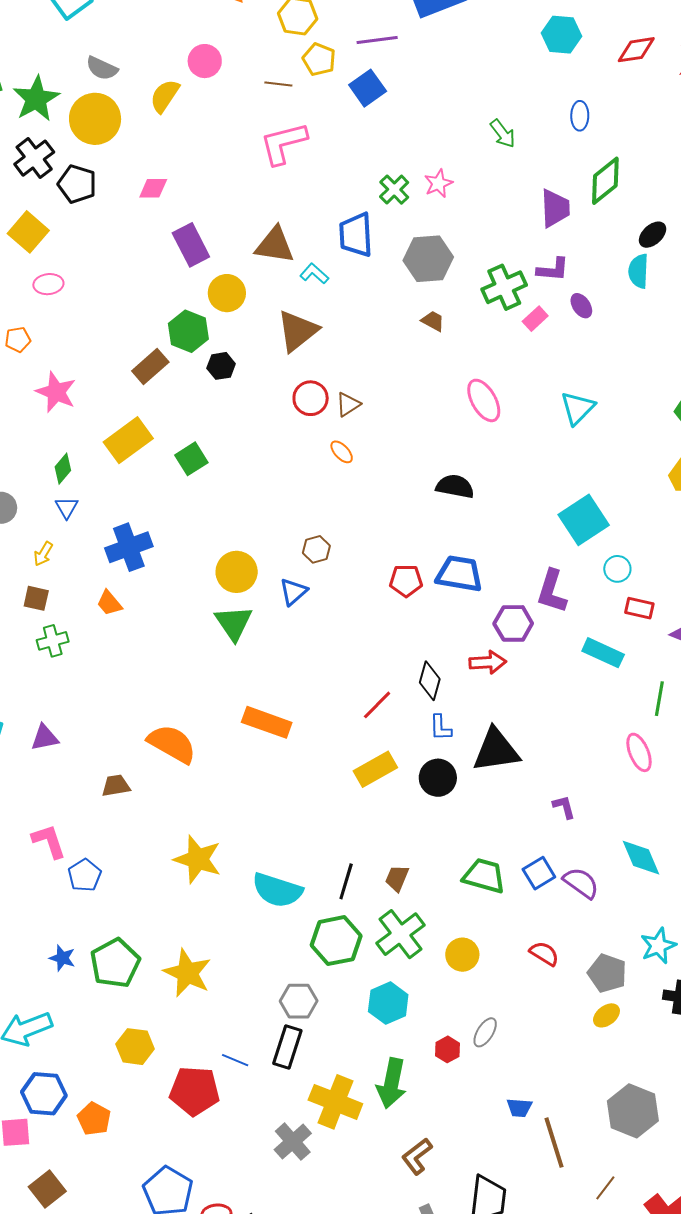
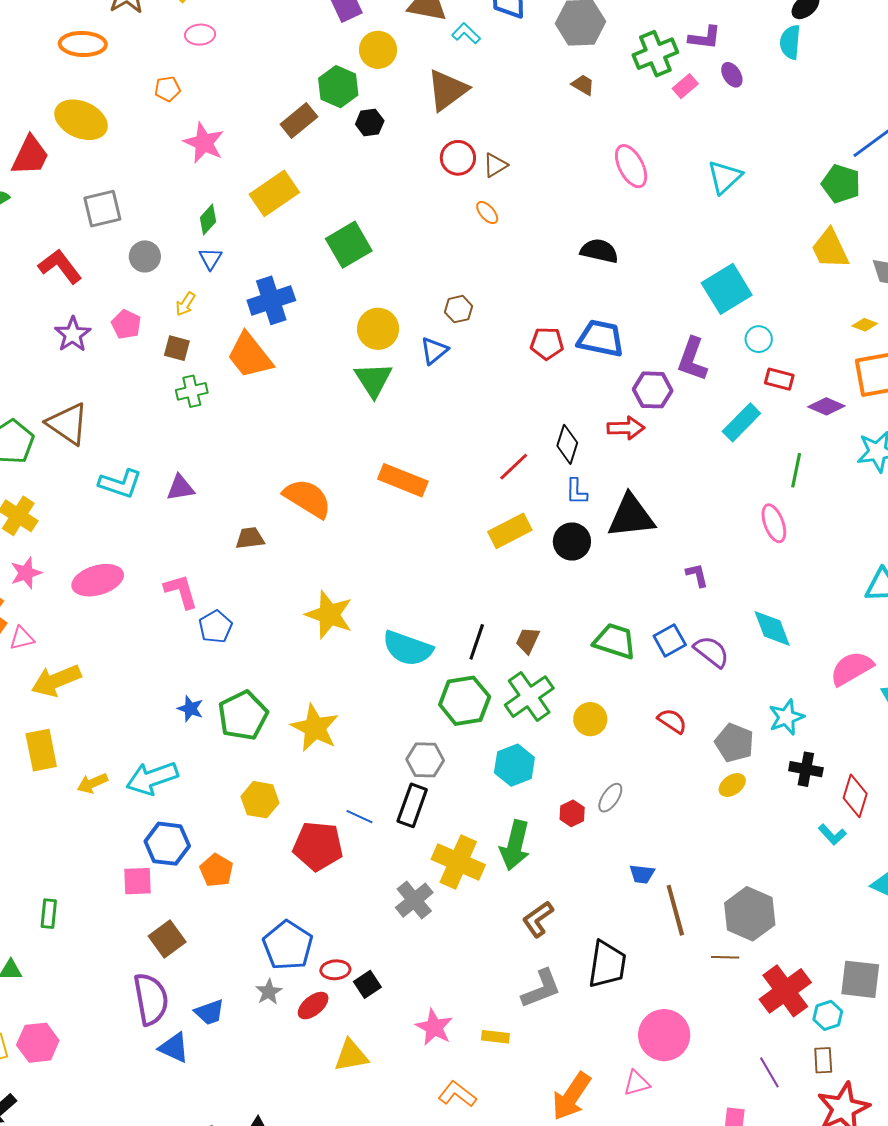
green square: (191, 459) -> (349, 245), moved, size x1.4
orange trapezoid: (109, 603) -> (250, 356), size x1.8
cyan rectangle: (603, 653) -> (741, 422), turned -72
gray hexagon: (633, 1111) -> (750, 914), moved
brown line: (605, 1188) -> (725, 957), turned 52

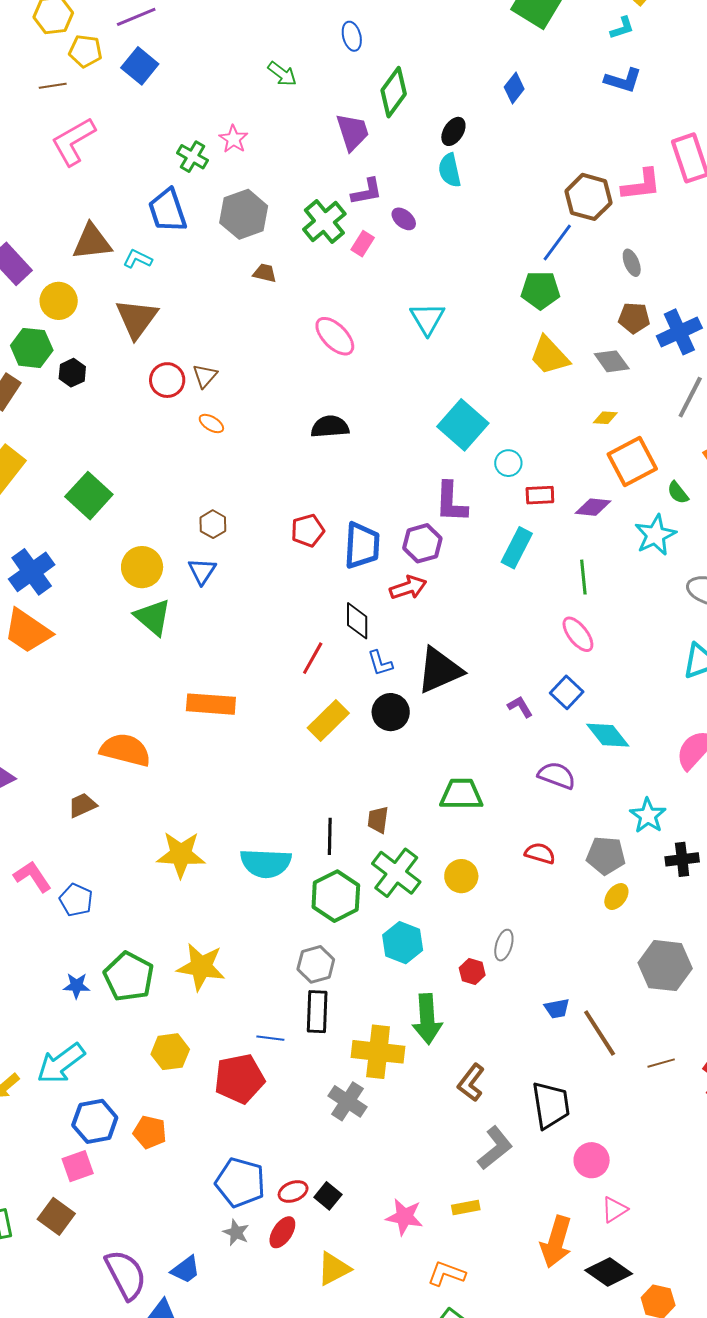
blue trapezoid: (601, 338) -> (362, 545), moved, turned 99
blue square: (670, 640) -> (567, 692), moved
gray hexagon: (750, 914) -> (665, 966), moved
brown square: (167, 939) -> (56, 1216), moved
pink circle: (664, 1035) -> (592, 1160), moved, size x0.7

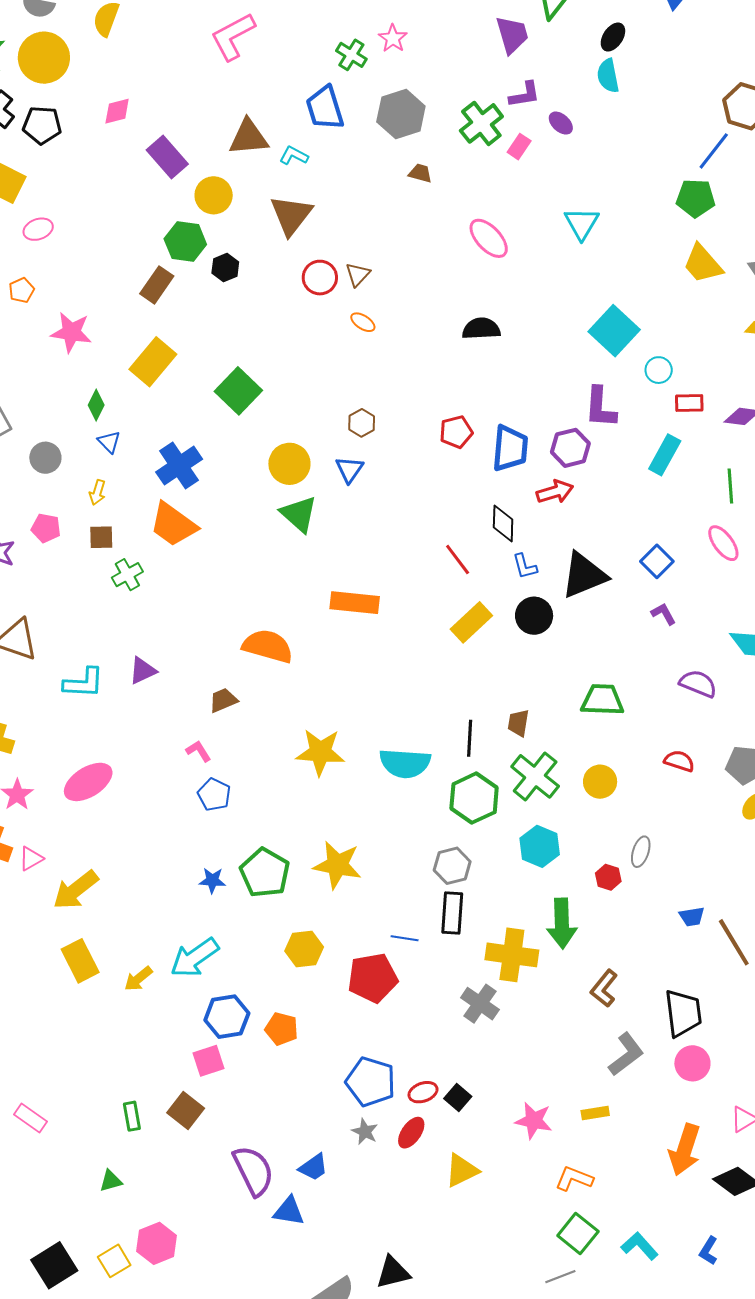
red line: (313, 658) -> (458, 559), turned -68
blue square: (567, 692) -> (657, 561), moved
pink L-shape: (32, 877) -> (199, 751), moved, size x0.7
pink circle: (592, 1160) -> (692, 1063), moved

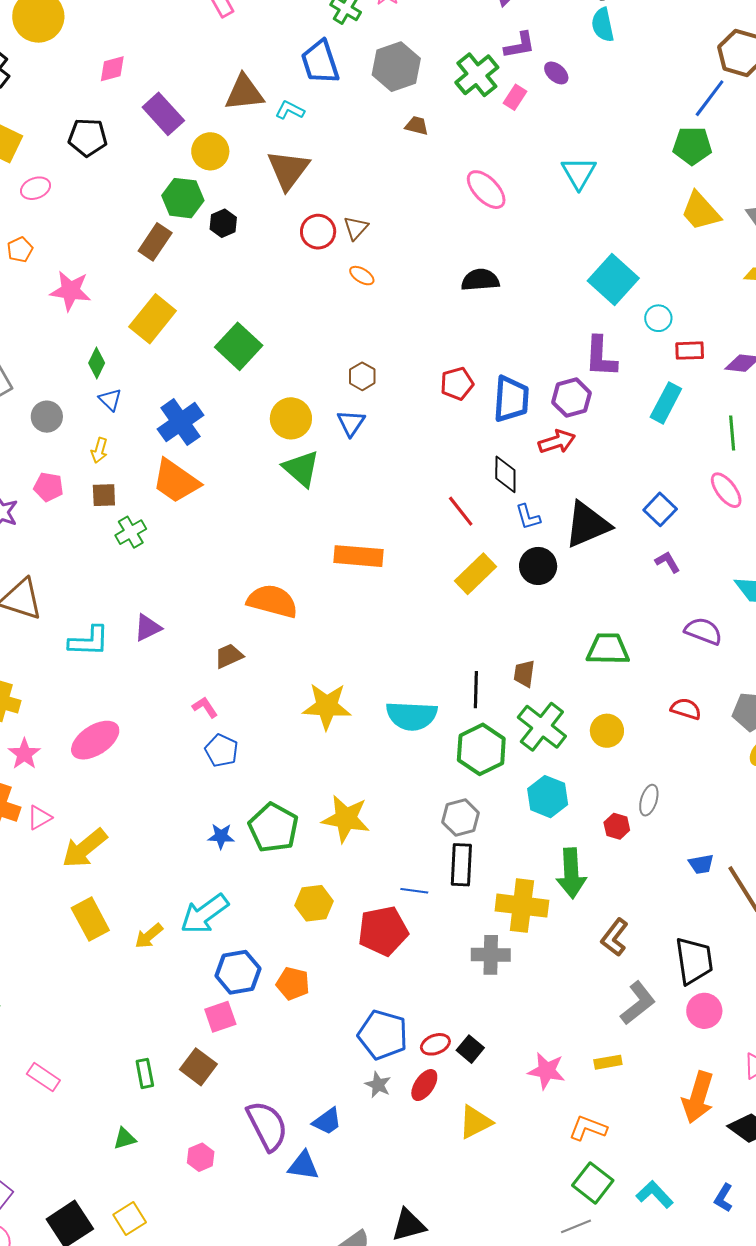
black pentagon: (42, 125) -> (88, 137), moved
gray cross: (480, 1004) -> (491, 955), turned -33
pink hexagon: (157, 1243) -> (201, 1157), moved, size x0.7

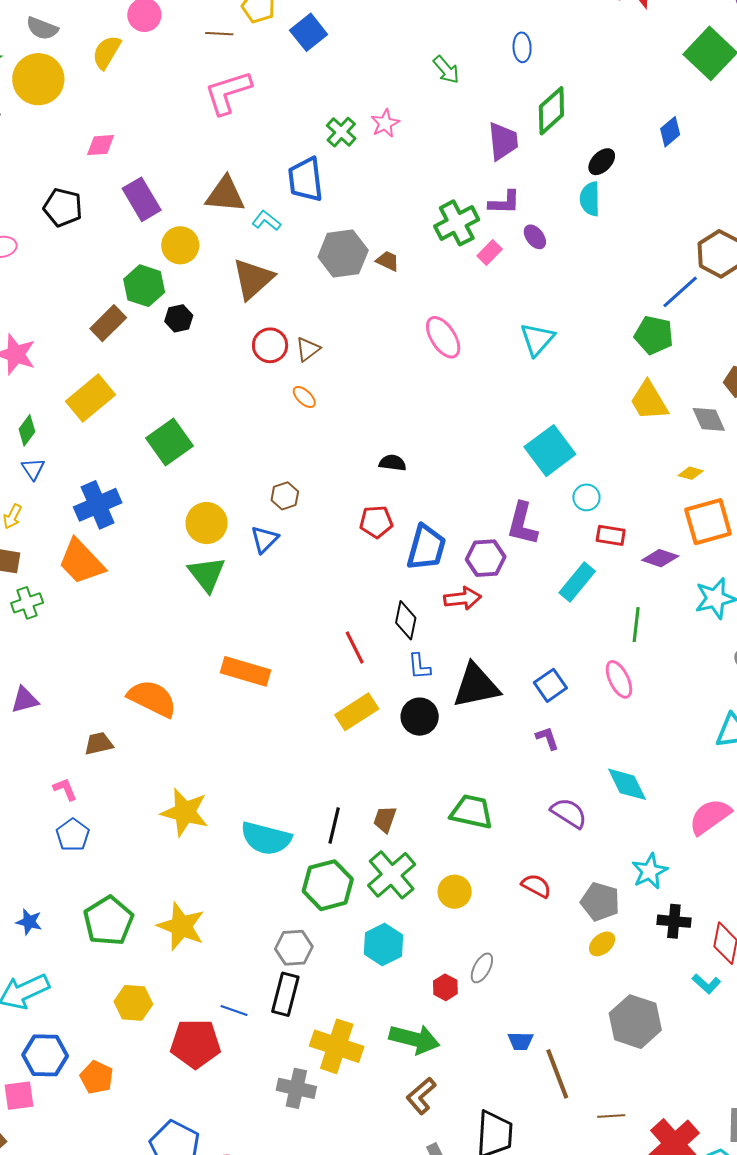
gray hexagon: (396, 67) -> (343, 254), moved
black semicircle: (480, 280) -> (393, 463), moved, size x0.7
blue star: (221, 836) -> (29, 922), moved
green arrow: (571, 873) -> (414, 1039), moved, turned -84

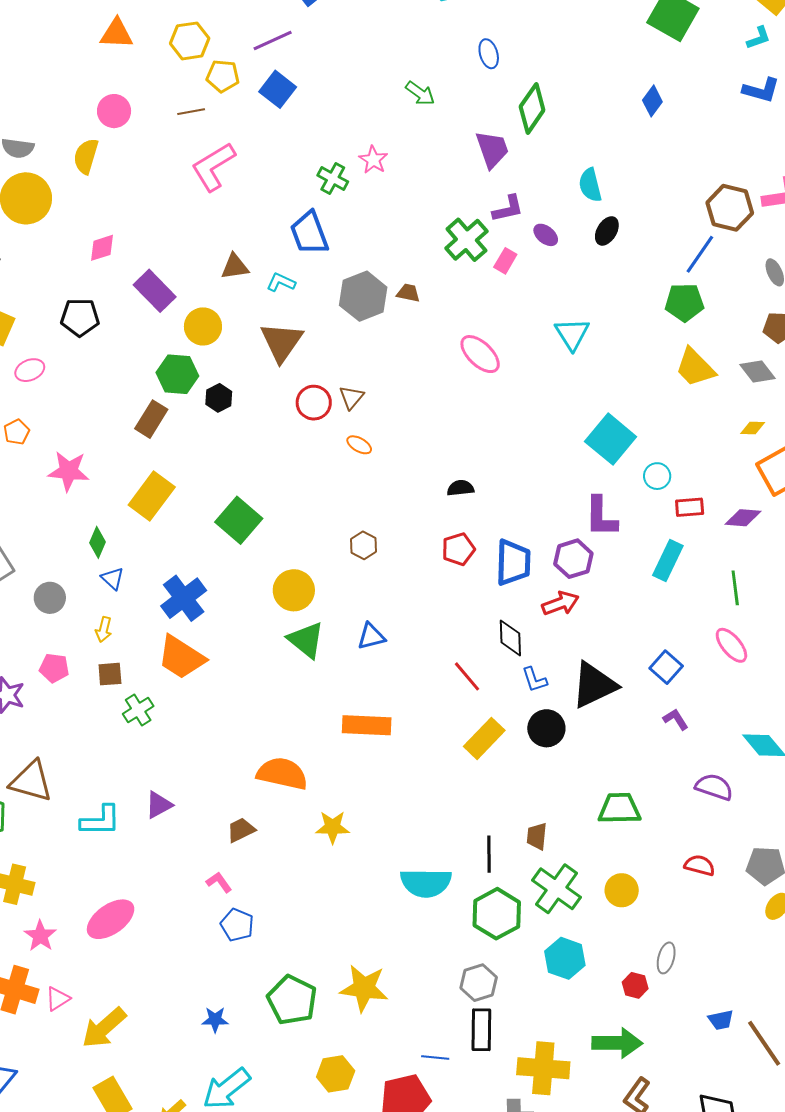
black ellipse: (602, 162) -> (607, 231), moved
brown triangle: (225, 195) -> (235, 267), size x0.7
blue triangle: (264, 539) -> (371, 636), moved, turned 44
yellow star: (185, 812) -> (333, 827), moved, size x0.7

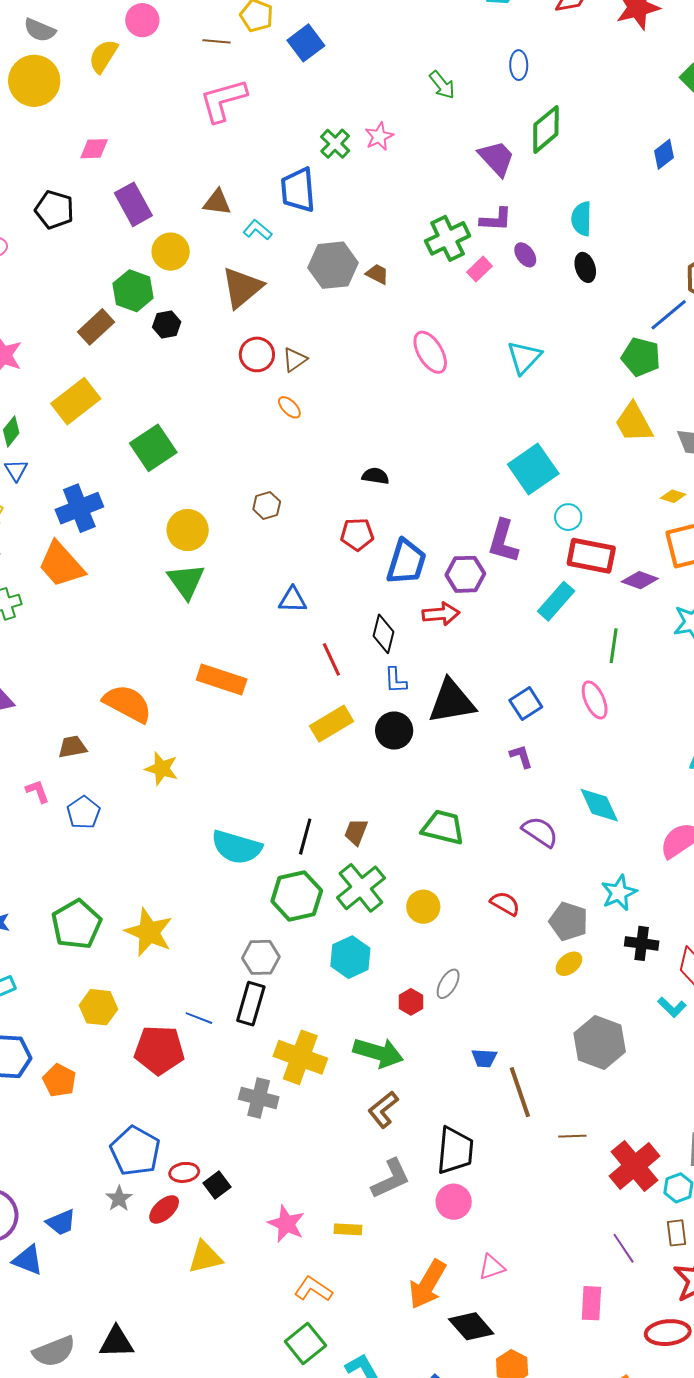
purple trapezoid: (492, 149) -> (497, 158), turned -39
black ellipse: (607, 231) -> (585, 267), turned -64
red rectangle: (690, 507) -> (591, 556), size x1.6
blue triangle: (371, 636) -> (293, 600), moved
blue pentagon: (237, 925) -> (83, 812), moved

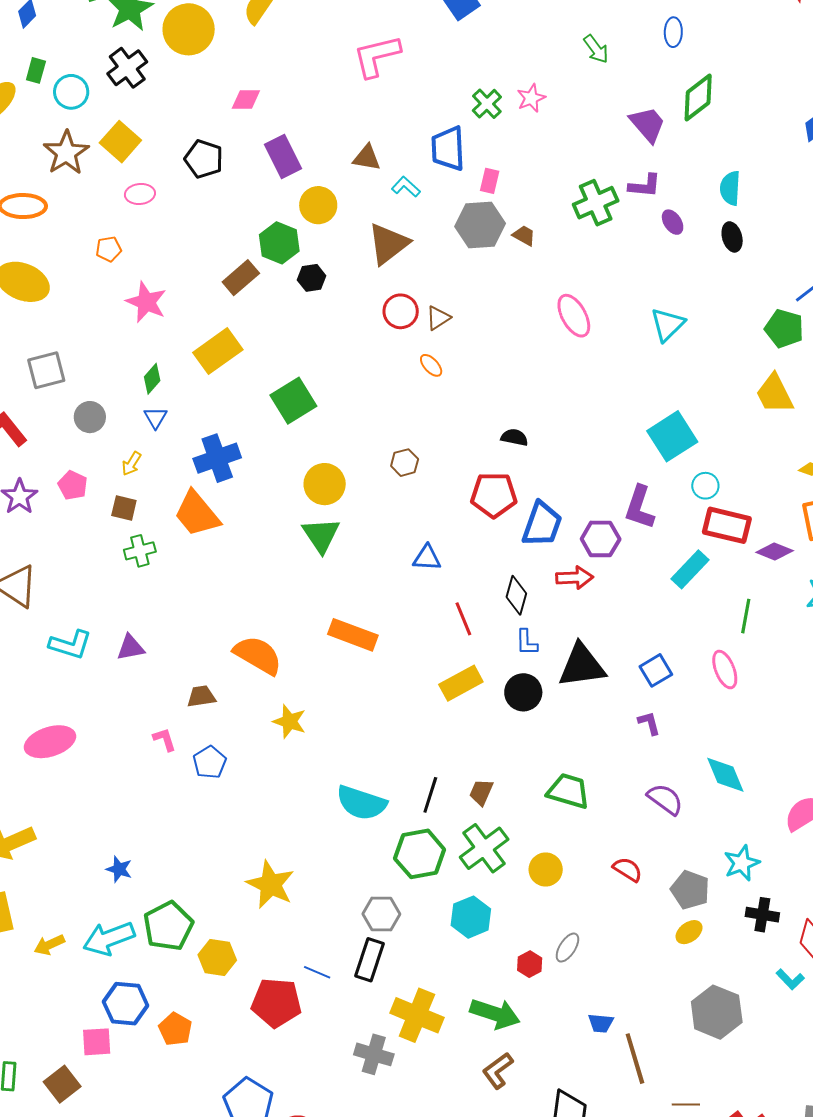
pink rectangle: (479, 269) -> (490, 181), moved, turned -35
red pentagon: (357, 534) -> (494, 495), size x1.4
green pentagon: (76, 924) -> (168, 926), moved

